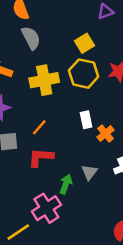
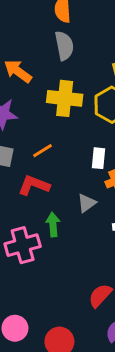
gray triangle: (89, 172) -> (87, 203), moved
green arrow: (66, 184) -> (53, 225), turned -42

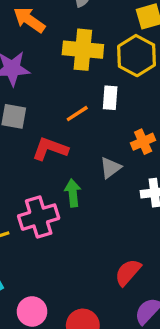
orange line: (43, 151) -> (77, 114), moved
white rectangle: (99, 158) -> (110, 98), moved

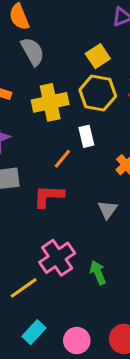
gray triangle: (110, 168) -> (108, 210), moved
green arrow: (73, 193) -> (98, 273), moved

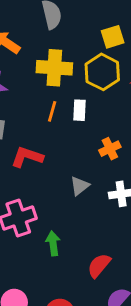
orange line: (62, 159) -> (52, 111), moved, turned -40

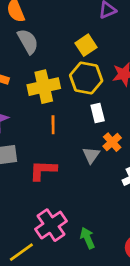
white rectangle: (80, 110) -> (98, 113), moved
gray triangle: (80, 186) -> (91, 155), moved

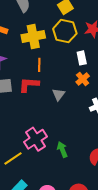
white rectangle: (98, 113) -> (82, 58), moved
gray triangle: (91, 155) -> (59, 95), moved
red L-shape: (43, 170) -> (29, 85), moved

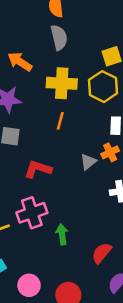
red L-shape: (29, 85) -> (38, 169), moved
gray triangle: (59, 95) -> (88, 162), moved

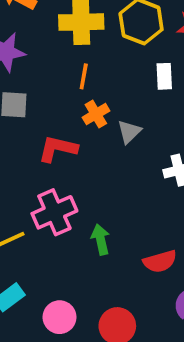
orange cross: (110, 152) -> (96, 114), moved
red semicircle: (102, 253) -> (160, 261), turned -140

